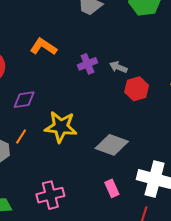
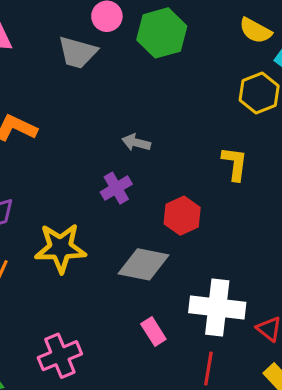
purple cross: (88, 64) -> (116, 188), moved
red hexagon: (137, 89) -> (182, 216), moved

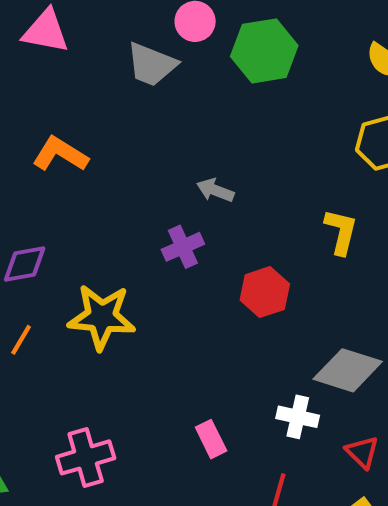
gray diamond: (143, 264) -> (348, 370), moved
white cross: (217, 307) -> (298, 417), size x0.6

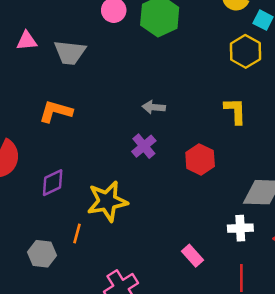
pink triangle: (46, 31) -> (27, 41), size x0.7
gray trapezoid: (152, 64) -> (70, 53), moved
orange line: (21, 340) -> (77, 234), moved

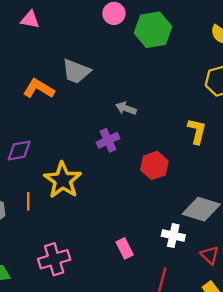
gray trapezoid: (70, 53) -> (76, 71), moved
yellow star: (107, 201) -> (63, 180), turned 30
orange line: (77, 234) -> (28, 201), turned -30

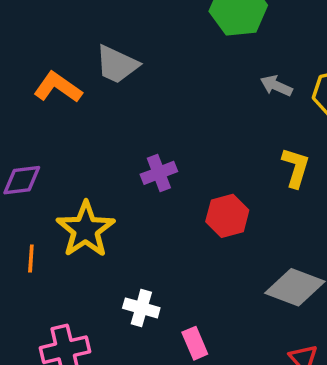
gray arrow: (126, 108) -> (276, 86), moved
white cross: (173, 236) -> (141, 308), moved
pink rectangle: (125, 248) -> (195, 343), moved

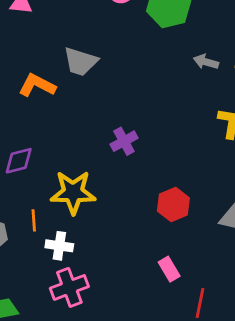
red hexagon: (227, 216) -> (173, 204), moved
yellow star: (86, 229) -> (73, 192), turned -30
white cross: (141, 308) -> (59, 246), moved

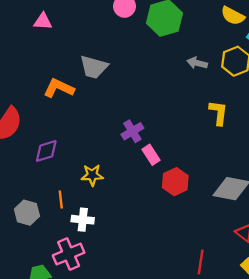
yellow star: (73, 192) -> (92, 175), size x0.6
pink rectangle: (169, 269) -> (151, 155), moved
pink cross: (69, 287) -> (69, 254), moved

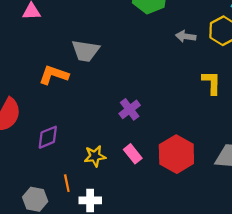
pink rectangle: (151, 155) -> (133, 154), moved
red hexagon: (175, 182) -> (176, 154), size x1.4

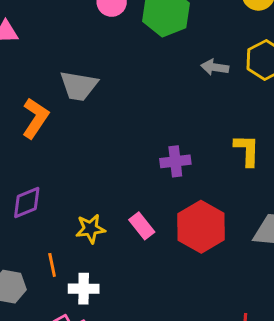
orange L-shape: (54, 75) -> (35, 118), turned 104
yellow L-shape: (212, 83) -> (247, 150), moved
purple cross: (130, 109) -> (175, 161), moved, turned 30

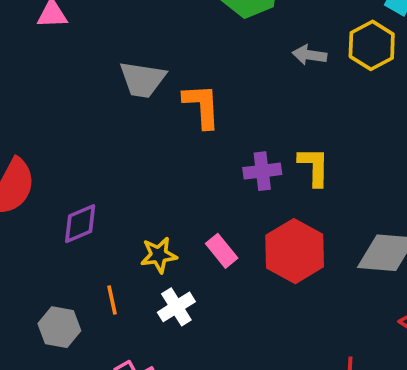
orange L-shape: (35, 118) -> (202, 106), moved, turned -36
yellow L-shape: (247, 150) -> (314, 167), moved
white cross: (84, 289) -> (176, 307), moved, turned -32

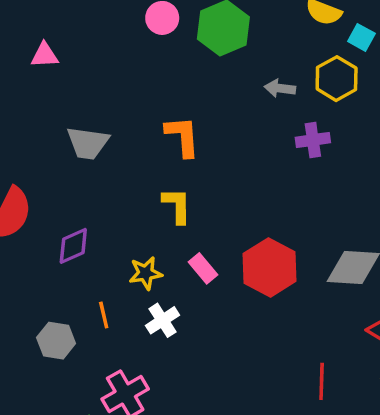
gray trapezoid: (142, 80) -> (88, 143), moved
yellow L-shape: (314, 167) -> (177, 205), moved
purple cross: (262, 171) -> (313, 140), moved

